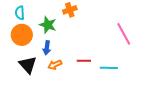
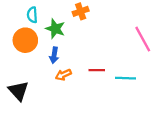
cyan semicircle: (20, 13) -> (32, 15), moved
black triangle: (28, 65) -> (18, 91), moved

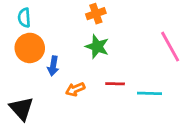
cyan semicircle: (32, 15) -> (24, 18), moved
green star: (55, 29) -> (97, 47), moved
blue arrow: (54, 55) -> (53, 66), moved

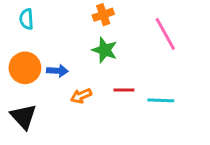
pink line: (170, 47) -> (165, 34), moved
orange circle: (30, 48) -> (25, 68), moved
blue arrow: (53, 66) -> (57, 71), turned -96

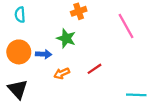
green star: (105, 50) -> (66, 38), moved
red line: (124, 90) -> (94, 69), turned -35
cyan line: (161, 100) -> (136, 95), moved

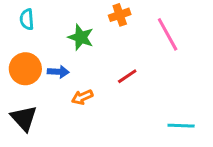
orange cross: (79, 11) -> (120, 15), moved
green star: (66, 38) -> (81, 37), moved
red line: (94, 69) -> (127, 76), moved

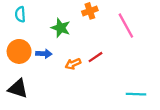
orange arrow: (82, 97) -> (73, 64), moved
black triangle: (24, 118) -> (18, 89), turned -30

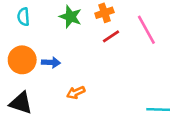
green star: (61, 28) -> (71, 17), moved
red line: (95, 57) -> (111, 36), moved
orange arrow: (73, 64) -> (76, 93), moved

